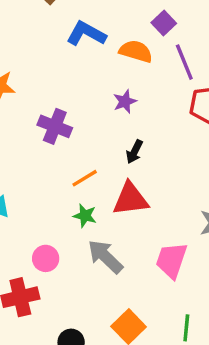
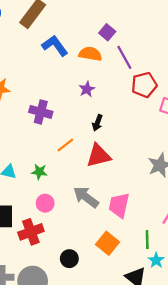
blue L-shape: (86, 34) -> (55, 46), turned 32
green star: (85, 216) -> (39, 172), moved
pink trapezoid: (171, 260) -> (119, 205), moved

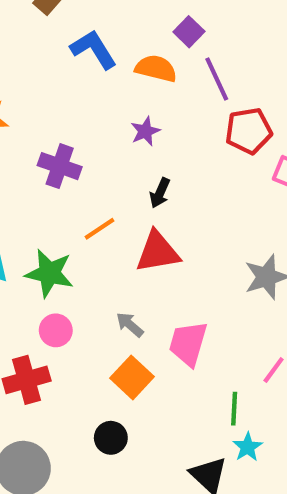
green star: (39, 172) -> (49, 273), size x1.6
gray arrow: (86, 197) -> (130, 325), size x0.6
orange square: (107, 243) -> (132, 377), moved
black circle: (69, 259) -> (111, 438), moved

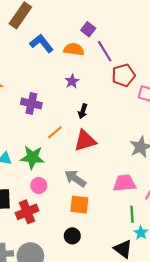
gray arrow: (130, 325) -> (75, 178), size x1.5
pink trapezoid: (188, 344) -> (124, 183), moved, turned 75
orange square: (132, 377) -> (79, 205), turned -30

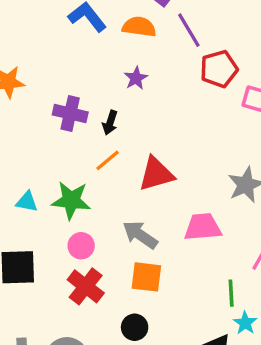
black arrow: (83, 111) -> (110, 123), moved
pink trapezoid: (124, 183) -> (203, 227), moved
red cross: (27, 212) -> (86, 286), moved, turned -30

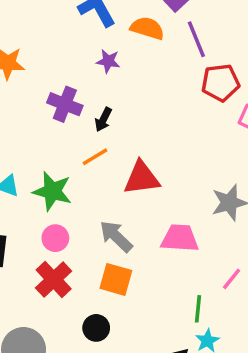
purple star: (136, 78) -> (108, 61), moved, turned 30

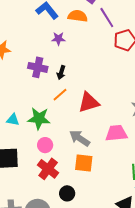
black circle: (96, 328) -> (67, 193), moved

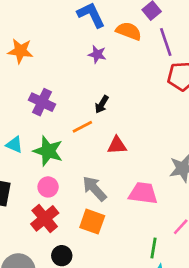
purple cross: (38, 67) -> (42, 102), moved
black arrow: (61, 73) -> (102, 104), moved
red triangle: (89, 102) -> (117, 145), size x0.7

